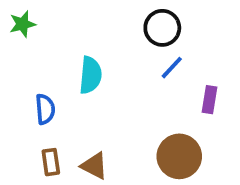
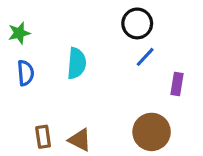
green star: (22, 24) -> (19, 33), moved
blue semicircle: (45, 109) -> (26, 73), moved

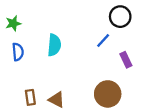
black circle: (137, 23) -> (120, 17), moved
purple rectangle: (177, 84) -> (126, 60), turned -35

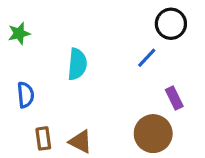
blue semicircle: (18, 52) -> (26, 95), moved
purple rectangle: (126, 60) -> (174, 98), moved

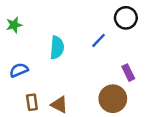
blue line: (147, 58) -> (99, 40), moved
blue semicircle: (26, 95) -> (19, 70), turned -108

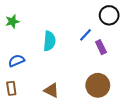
purple rectangle: (128, 73) -> (101, 47), moved
brown rectangle: (32, 102) -> (11, 88), moved

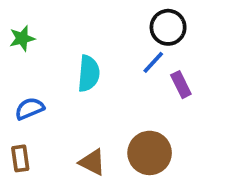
black circle: (109, 15) -> (168, 27), moved
brown circle: (98, 85) -> (150, 153), moved

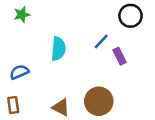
black circle: (168, 27) -> (130, 16), moved
green star: (22, 38) -> (22, 15), moved

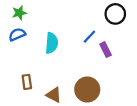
blue semicircle: (19, 72) -> (17, 34), moved
brown rectangle: (13, 105) -> (27, 82), moved

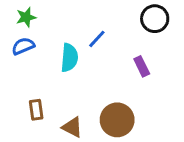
blue line: (89, 37) -> (97, 39), moved

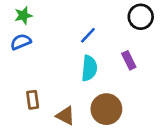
cyan semicircle: (69, 58) -> (89, 68), moved

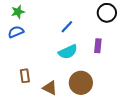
purple rectangle: (129, 60) -> (98, 46), turned 32
cyan semicircle: (89, 68) -> (68, 52), turned 60

